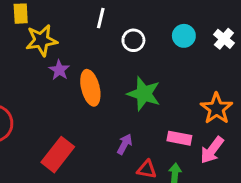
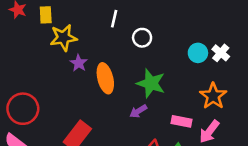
cyan circle: (184, 36) -> (198, 53), moved
white cross: (224, 39) -> (221, 53), moved
purple arrow: (125, 144) -> (138, 111), moved, turned -150

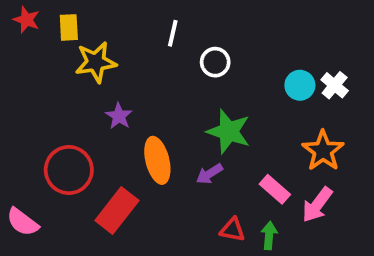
purple star: (79, 63) -> (119, 116), moved
orange ellipse: (105, 78) -> (157, 160), moved
red circle: (23, 109) -> (69, 170), moved
pink rectangle: (181, 121) -> (275, 189), turned 30

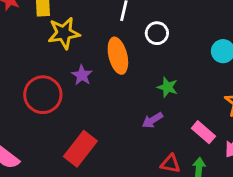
green star: (229, 131) -> (167, 87), size x0.6
orange ellipse: (157, 160) -> (118, 56), moved
red circle: (69, 170) -> (43, 95), moved

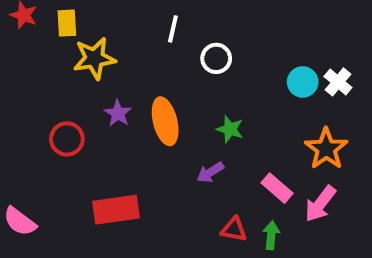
orange ellipse: (118, 56) -> (165, 121), moved
red circle: (43, 95) -> (67, 139), size x0.7
red rectangle: (80, 149) -> (116, 210), turned 44

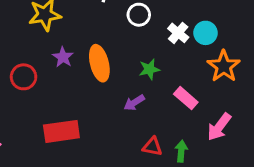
white cross: (338, 82) -> (178, 33), moved
green star: (230, 129) -> (149, 69), turned -30
orange star: (326, 149) -> (224, 66), moved
pink rectangle: (277, 188) -> (186, 98), moved

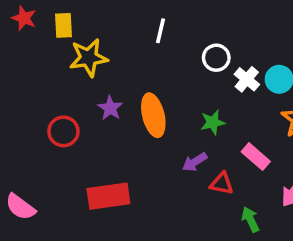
white circle: (139, 15) -> (216, 58), moved
red triangle: (152, 147) -> (222, 184), moved
green arrow: (181, 151) -> (250, 219), turned -30

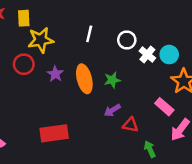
white line: (161, 31) -> (89, 34), moved
green star: (213, 122) -> (112, 80), moved
red circle: (63, 131) -> (24, 64), moved
pink rectangle: (256, 157) -> (164, 107), moved

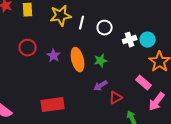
yellow star: (41, 40) -> (61, 16), moved
white circle: (127, 40) -> (105, 28), moved
white cross: (147, 55) -> (130, 40), turned 32
red triangle: (130, 125) -> (116, 98), turned -40

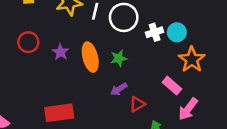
white circle: (105, 28) -> (124, 17), size x1.5

